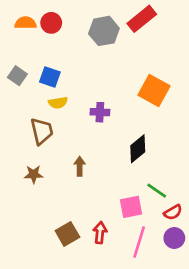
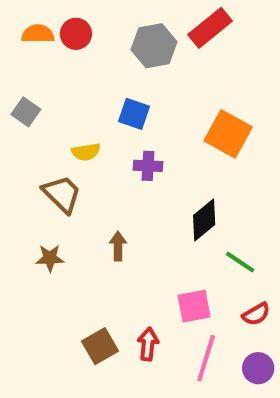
blue square: (50, 77) -> (134, 114), moved
brown trapezoid: (42, 131) -> (62, 194), turned -32
green line: (157, 191) -> (240, 262), moved
purple circle: (174, 238) -> (258, 368), moved

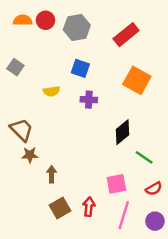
red rectangle: (210, 28) -> (126, 35), moved
gray hexagon: (154, 46) -> (77, 27), moved
brown trapezoid: (62, 194) -> (21, 130), moved
brown arrow: (118, 246) -> (52, 174), moved

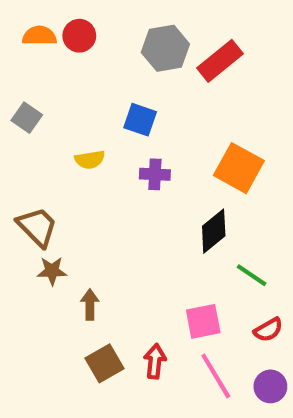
gray hexagon: (77, 27) -> (165, 48), moved
orange square: (137, 80) -> (239, 168), moved
pink line: (124, 215) -> (216, 376), turned -48

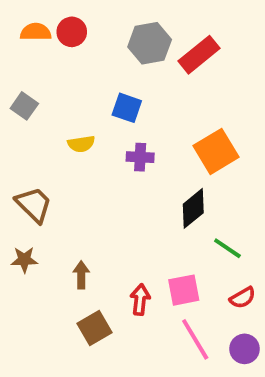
orange square: (239, 168) -> (216, 151), turned 30
brown star: (52, 271) -> (24, 260), moved
red arrow: (155, 361) -> (140, 300), moved

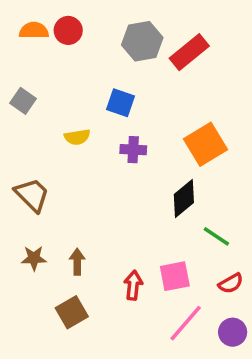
brown star: (24, 260) -> (34, 258), moved
brown square: (95, 328) -> (72, 312), moved
pink line: (195, 339) -> (186, 323), turned 72

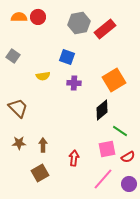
pink square: (175, 276) -> (107, 149), moved

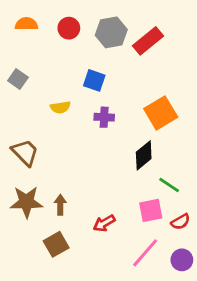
red circle: (38, 17) -> (69, 28), moved
brown star: (19, 143) -> (26, 202), size x1.6
red arrow: (74, 158) -> (104, 223), turned -126

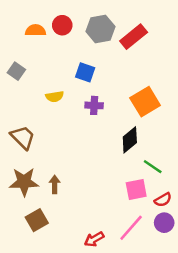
orange semicircle: (26, 24) -> (35, 30), moved
red arrow: (104, 223) -> (94, 239), moved
brown square: (56, 244) -> (37, 220), moved
purple circle: (182, 260) -> (164, 223), moved

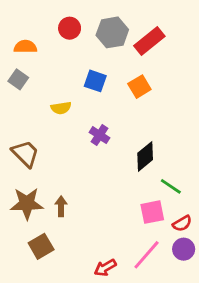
orange semicircle: (35, 30) -> (25, 47), moved
orange square: (145, 102) -> (139, 87), moved, size x0.7
purple cross: (94, 105) -> (100, 135), moved, turned 30

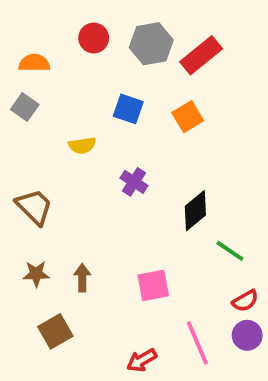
brown star: (27, 204) -> (36, 274), size x0.6
pink square: (152, 212) -> (153, 285), moved
pink line: (147, 255) -> (197, 343), turned -64

